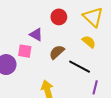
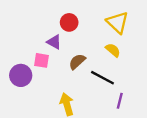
red circle: (59, 17) -> (69, 22), moved

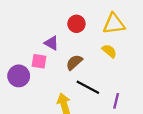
red circle: (69, 22) -> (76, 24), moved
yellow triangle: (117, 22) -> (114, 24), turned -50
black line: (103, 78) -> (88, 87), moved

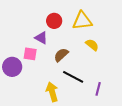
red circle: (76, 24) -> (54, 21), moved
yellow triangle: (114, 24) -> (82, 21), moved

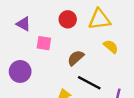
purple triangle: (41, 38) -> (24, 24), moved
pink square: (30, 54) -> (44, 43), moved

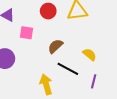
yellow semicircle: (111, 47) -> (90, 54), moved

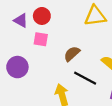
red circle: (48, 11) -> (42, 16), moved

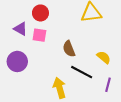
purple triangle: (21, 20) -> (20, 29), moved
brown semicircle: (72, 54) -> (69, 49), turned -70

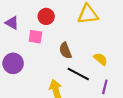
red circle: (40, 13) -> (46, 16), moved
purple triangle: (20, 29) -> (12, 23), moved

